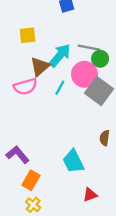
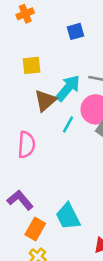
pink semicircle: (25, 87) -> (26, 145), moved, turned -70
cyan trapezoid: (73, 161) -> (68, 216), moved

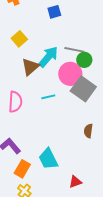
yellow square: (31, 65) -> (19, 39), turned -35
cyan line: (68, 125) -> (48, 97), moved, turned 48

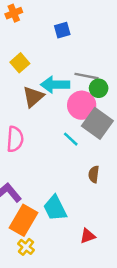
cyan arrow: (48, 57) -> (55, 85), turned -130
cyan line: (48, 97) -> (71, 139), moved, turned 56
brown semicircle: (88, 131) -> (94, 174), moved
orange rectangle: (22, 169) -> (24, 220), size x1.4

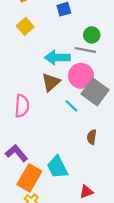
yellow square: (20, 63) -> (25, 26), moved
green circle: (99, 88) -> (92, 35), moved
brown triangle: (33, 97) -> (51, 82), moved

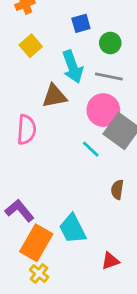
green circle: (92, 35) -> (110, 43), moved
cyan arrow: (57, 58) -> (73, 67), moved, turned -110
brown triangle: (51, 82) -> (54, 96), moved, turned 30
pink semicircle: (22, 106) -> (26, 130), moved

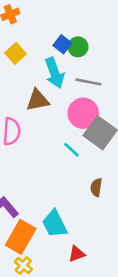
blue square: (81, 23) -> (62, 44), moved, turned -36
green circle: (110, 43) -> (78, 47), moved
red triangle: (110, 261) -> (77, 254), moved

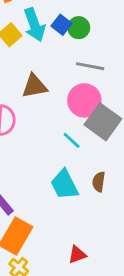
cyan arrow: (55, 73) -> (34, 25), moved
cyan trapezoid: (55, 224) -> (64, 185), moved

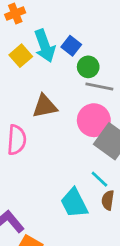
green circle: (79, 28) -> (88, 67), moved
cyan line: (72, 140) -> (99, 179), moved

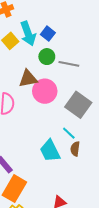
green circle: (88, 67) -> (47, 57), moved
pink circle: (94, 120) -> (45, 91), moved

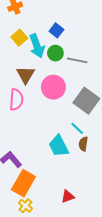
cyan arrow: (28, 34) -> (37, 46), moved
brown triangle: (28, 79) -> (26, 75), moved, turned -48

